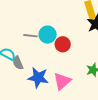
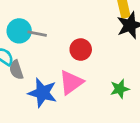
cyan circle: (48, 35) -> (19, 31), moved
pink triangle: (62, 81) -> (71, 82), moved

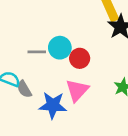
cyan circle: (19, 31) -> (60, 48), moved

